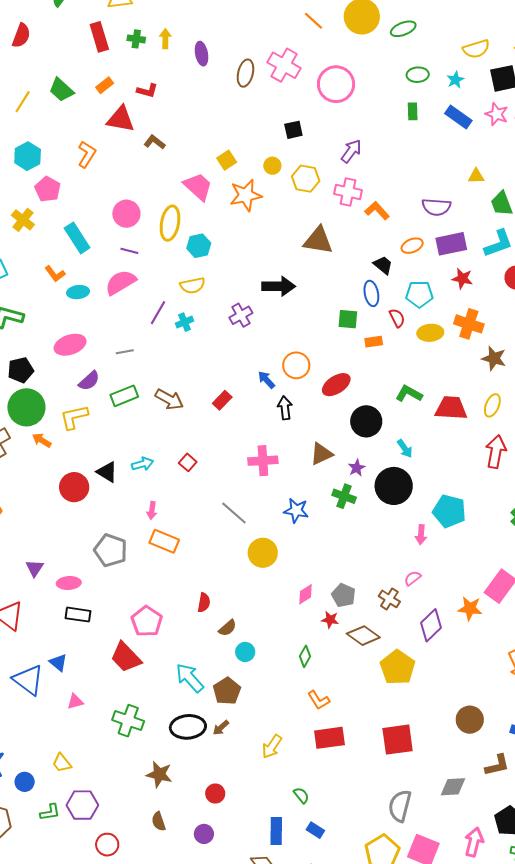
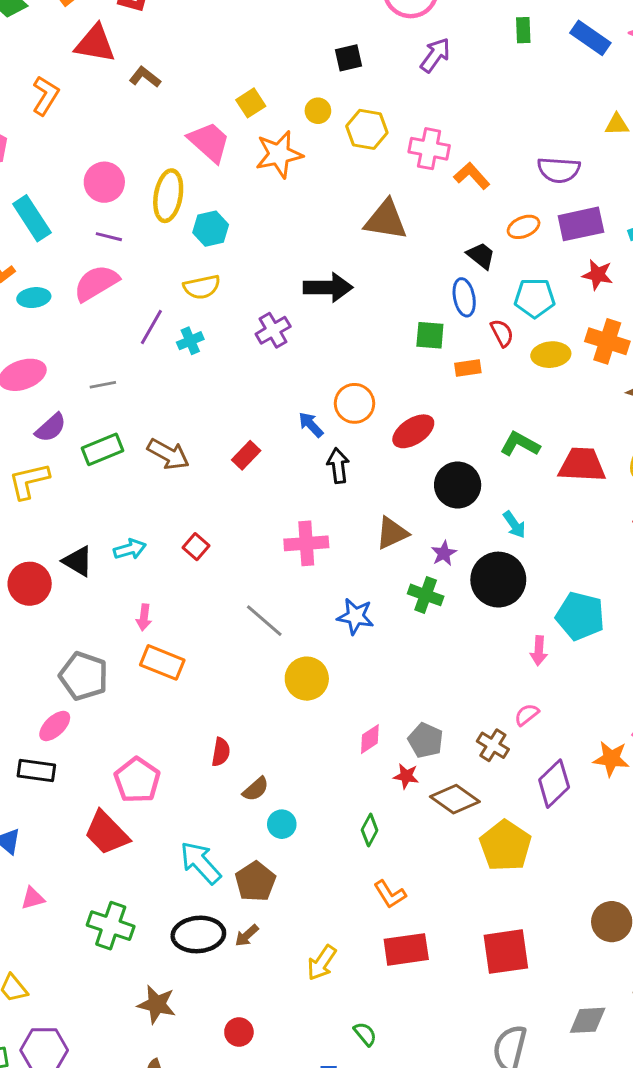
purple arrow: (351, 151) -> (435, 55), moved
pink ellipse: (69, 583) -> (55, 726), moved, turned -40

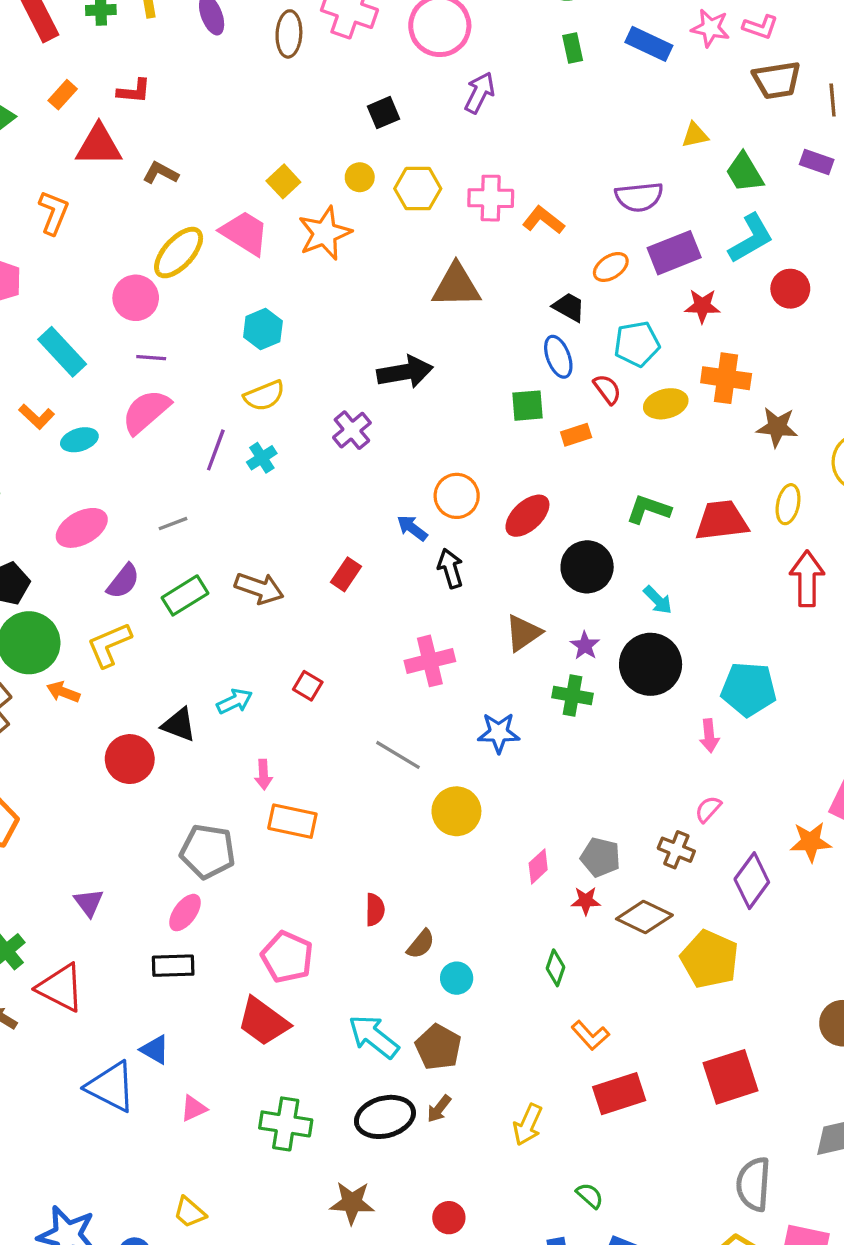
yellow ellipse: (168, 196) -> (179, 253), moved, turned 42

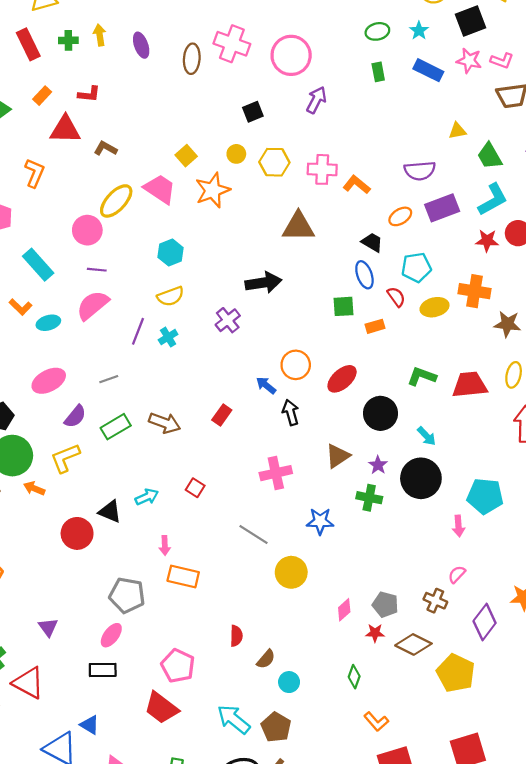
red star: (702, 306) -> (487, 241), moved

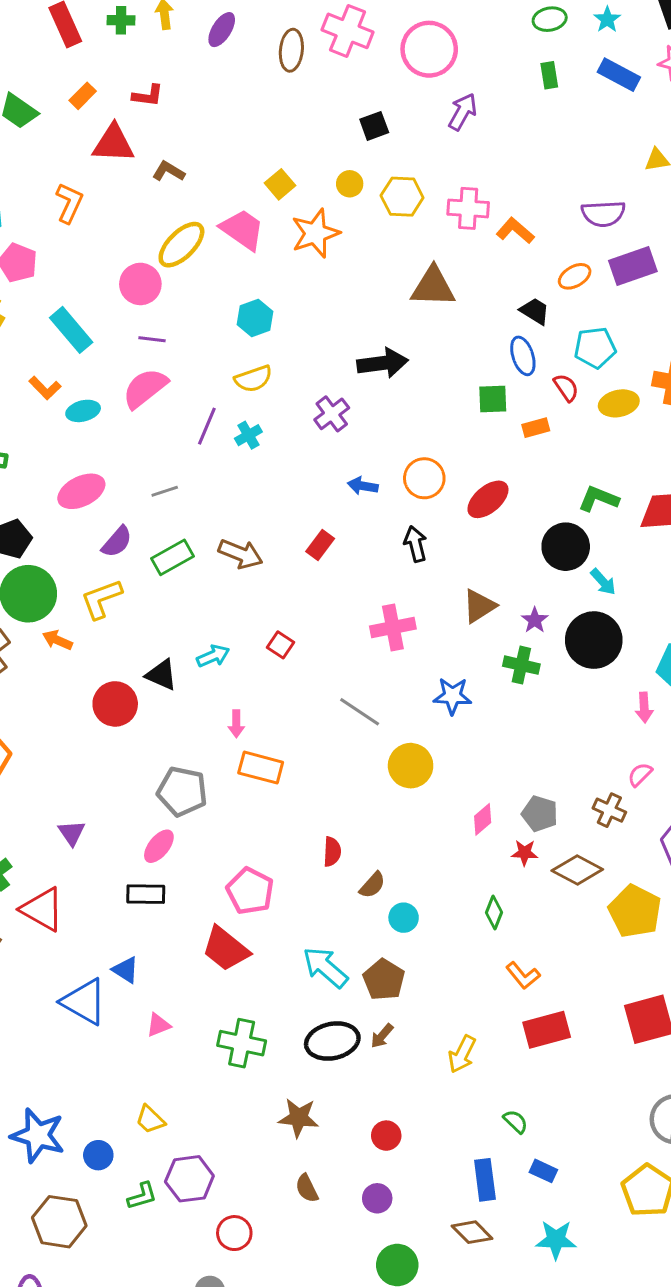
purple ellipse: (141, 45) -> (222, 30), turned 50
blue arrow: (266, 385) -> (363, 486), moved, turned -30
black circle: (380, 413) -> (566, 547), moved

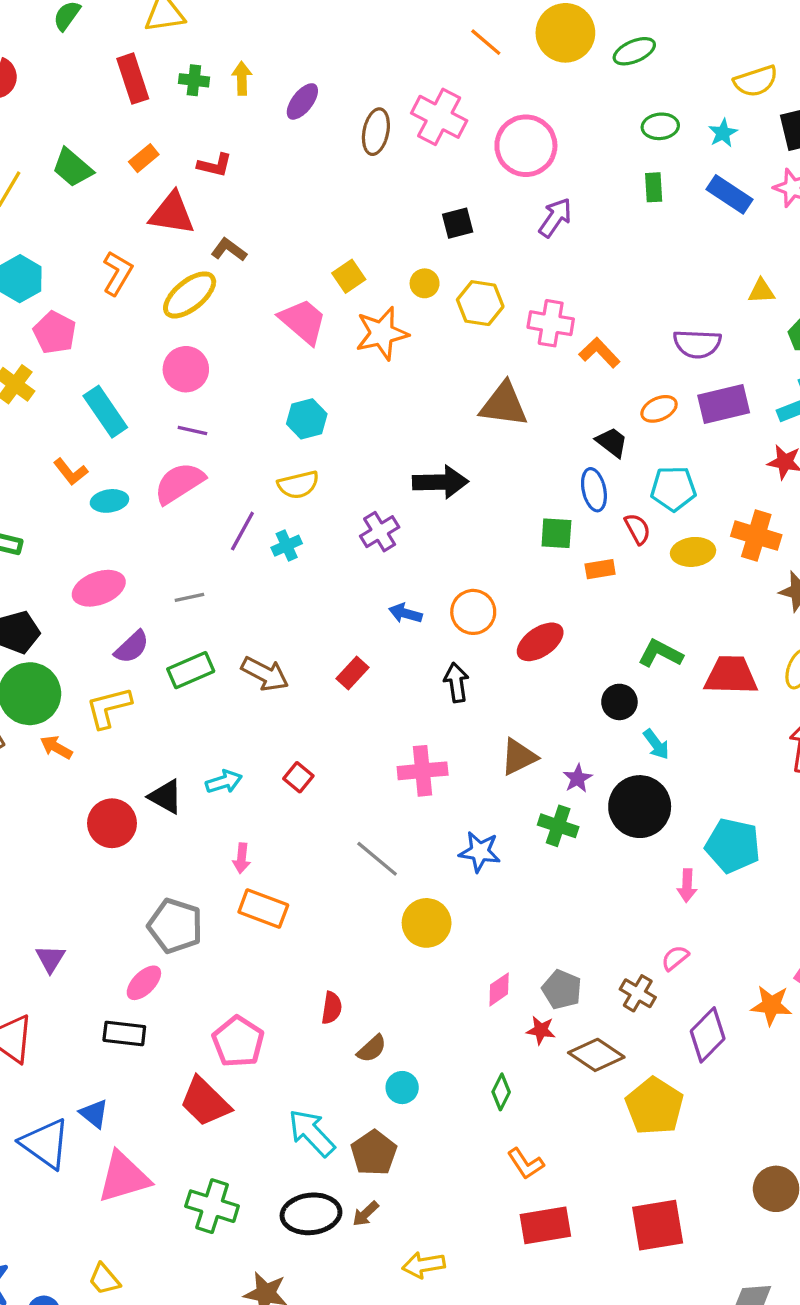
yellow ellipse: (181, 245) -> (190, 295), moved
black circle: (566, 547) -> (619, 702), size x0.7
pink triangle: (158, 1025) -> (124, 1177), size x2.0
yellow arrow: (462, 1054) -> (424, 1265), moved, turned 48

